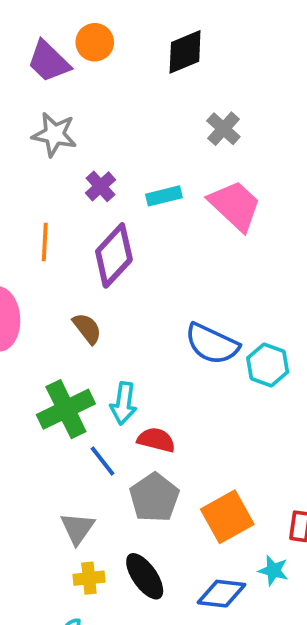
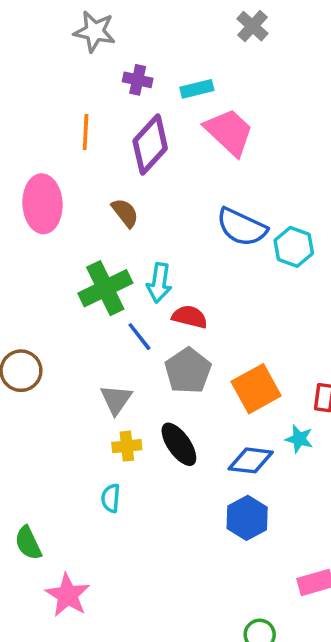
purple cross: (101, 186) -> (138, 80), turned -36
pink trapezoid: (235, 206) -> (229, 132), moved

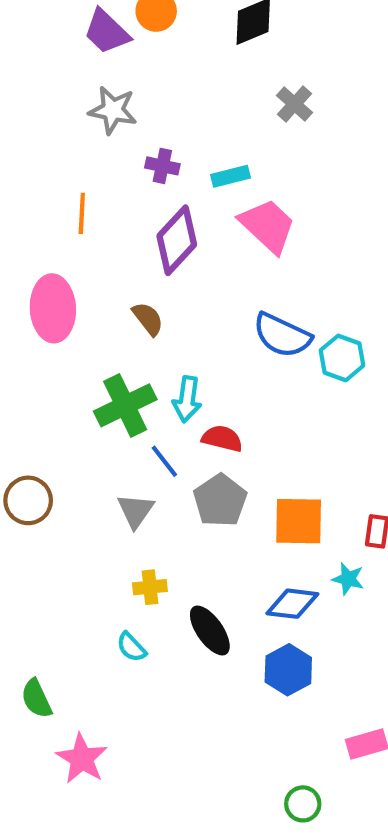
orange line: (86, 132) -> (82, 213), moved
orange square: (256, 389) -> (299, 521), turned 30
gray triangle: (116, 399) -> (136, 511), moved
black ellipse: (179, 444) -> (210, 631), moved
cyan semicircle: (111, 498) -> (131, 647), turned -48

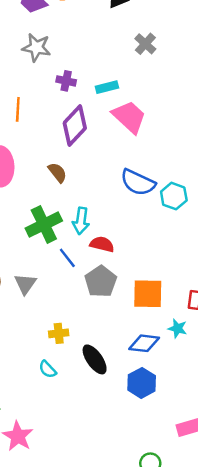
gray triangle: (136, 511) -> (25, 284), moved

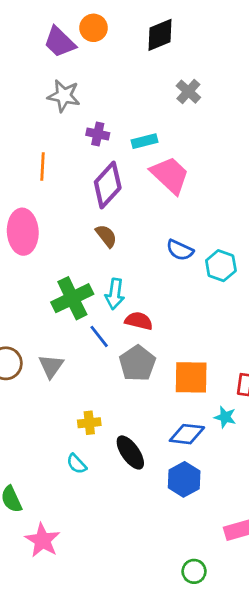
brown semicircle: (57, 173) -> (106, 236), moved
blue semicircle: (138, 182) -> (180, 250), size x0.7

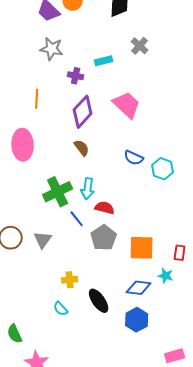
cyan rectangle: (144, 141) -> (104, 61), moved

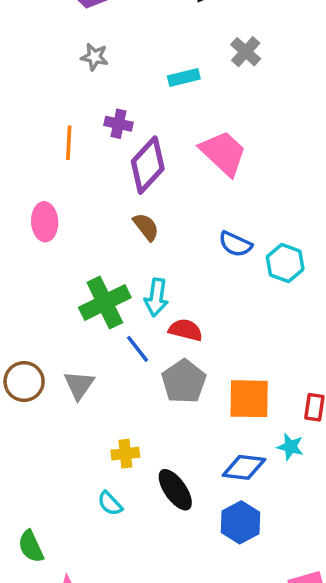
gray star: (52, 49) -> (94, 57), size x0.7
purple cross: (76, 76) -> (119, 124), moved
pink ellipse: (23, 145) -> (45, 222), size x0.7

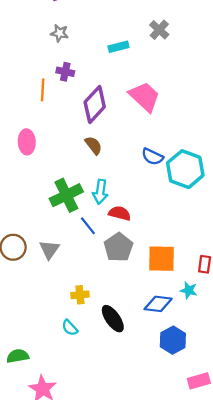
purple cross: (119, 124) -> (65, 72), moved
cyan hexagon: (285, 263) -> (185, 169), size x1.5
blue hexagon: (241, 522) -> (173, 340), moved
green semicircle: (31, 546) -> (18, 356), turned 105

